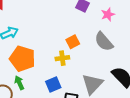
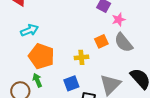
pink star: (108, 14) -> (119, 20), moved
orange square: (73, 42) -> (101, 41), moved

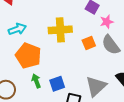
yellow cross: (81, 57) -> (60, 30), moved, size x1.6
green arrow: (37, 80) -> (36, 81), moved

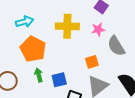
pink star: (107, 22) -> (98, 29), moved
orange square: (89, 43) -> (92, 62), moved

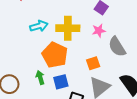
cyan arrow: (25, 22) -> (39, 26), moved
orange pentagon: (33, 49) -> (55, 55), moved

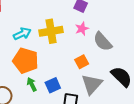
orange pentagon: (55, 55) -> (26, 61), moved

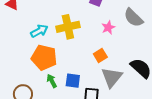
pink star: (82, 29) -> (108, 27), moved
gray semicircle: (103, 42) -> (133, 18), moved
blue square: (53, 85) -> (73, 81), turned 35

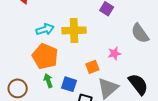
pink star: (108, 27) -> (114, 53), moved
orange square: (100, 55) -> (92, 67), moved

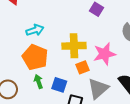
yellow cross: (74, 30) -> (74, 46), moved
pink star: (114, 53) -> (104, 54), size x1.6

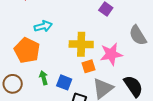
orange pentagon: (35, 57) -> (27, 50), moved

